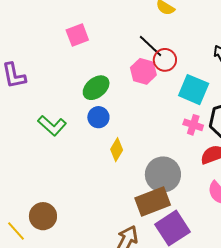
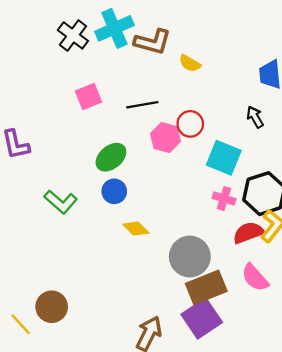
black line: (151, 46) -> (142, 105), moved, turned -52
yellow diamond: (117, 150) -> (136, 229), turned -75
brown rectangle: (153, 201) -> (206, 287), moved

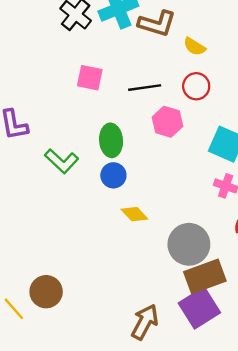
pink square: (88, 97) -> (90, 78), turned 32
red circle: (190, 124) -> (196, 86), moved
green ellipse: (111, 157) -> (111, 140), turned -56
green L-shape: (61, 202) -> (62, 161), moved

